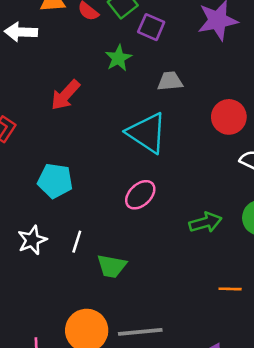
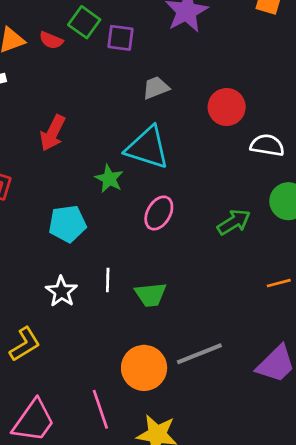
green star: (118, 58) -> (109, 179), moved

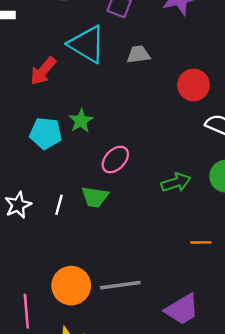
cyan triangle: (147, 148) -> (87, 44), moved
cyan pentagon: (67, 224) -> (46, 133), moved
green trapezoid: (151, 295) -> (95, 197), moved

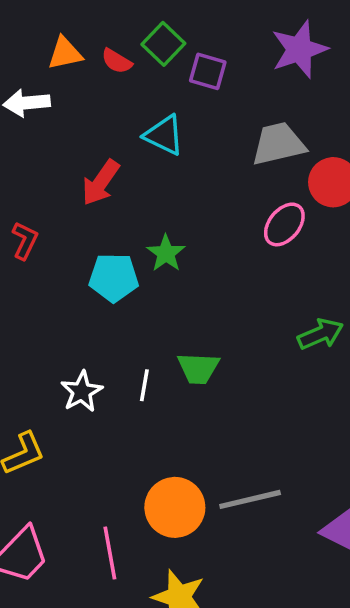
cyan triangle: (87, 44) -> (164, 135), size x0.7
gray trapezoid: (138, 54) -> (278, 144), moved, size x1.5
pink ellipse: (115, 160) -> (284, 224), moved

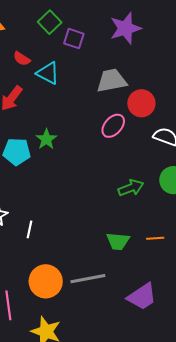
red semicircle: (117, 61) -> (22, 59), moved
green trapezoid: (198, 368) -> (118, 241), moved
white line: (144, 385) -> (29, 229), moved

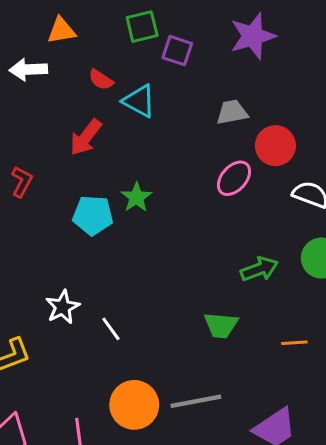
green square: (50, 22) -> (142, 27), turned 30
gray trapezoid: (112, 81) -> (232, 112), size x0.7
white line: (29, 229) -> (111, 329), turned -48
green trapezoid: (118, 241) -> (221, 325), moved

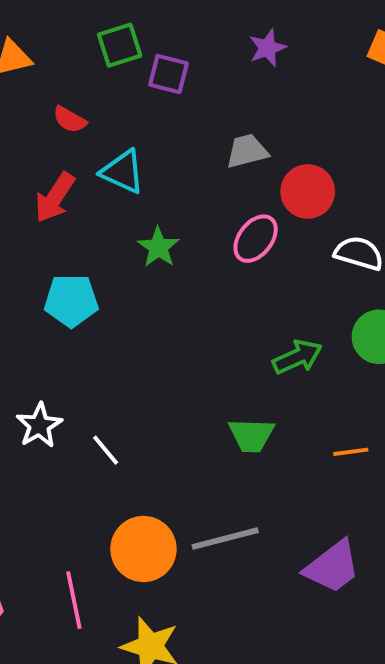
purple star: (253, 36) -> (268, 48), size x0.6
cyan triangle: (139, 101) -> (123, 172), moved
green star: (136, 197) -> (158, 247), moved

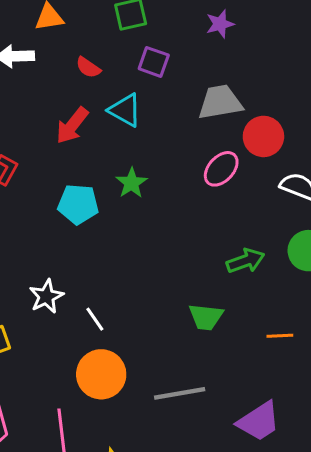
purple star: (268, 48) -> (220, 24), moved
purple square: (169, 74) -> (154, 62), moved
gray trapezoid: (247, 151) -> (220, 102), size x1.4
green star: (158, 247) -> (131, 183), moved
orange circle: (143, 549) -> (101, 374), moved

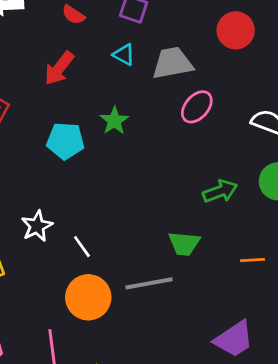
gray trapezoid: (220, 102) -> (172, 63), moved
cyan triangle: (125, 110) -> (124, 55), moved, size x0.7
red circle: (263, 136) -> (236, 30), moved
gray line: (180, 393) -> (149, 283), moved

